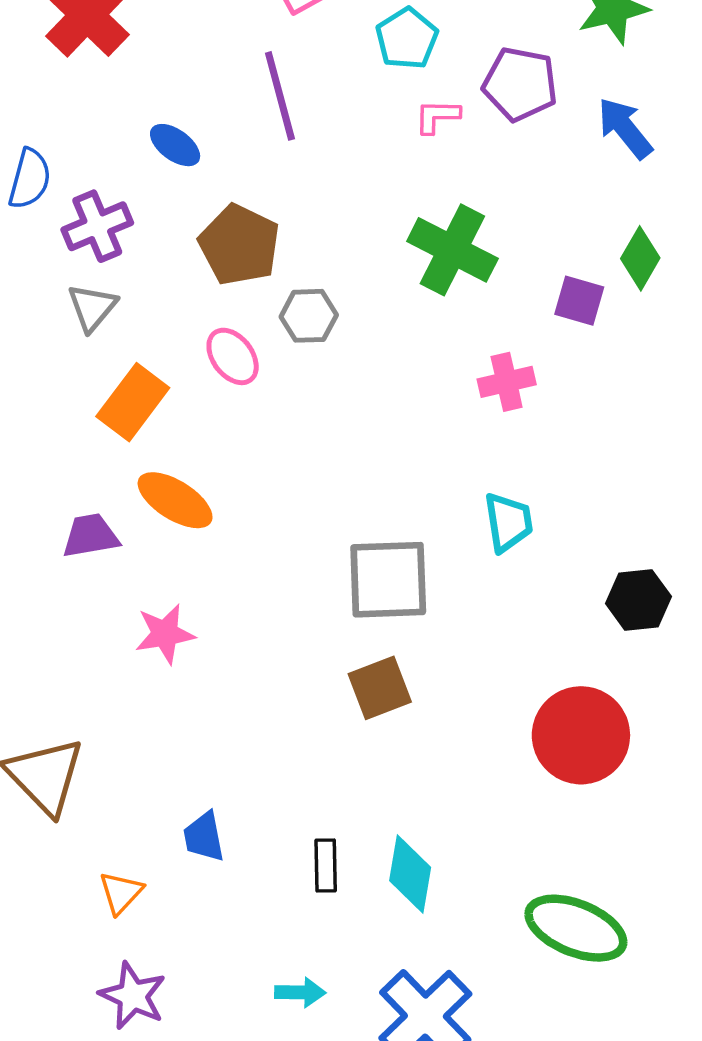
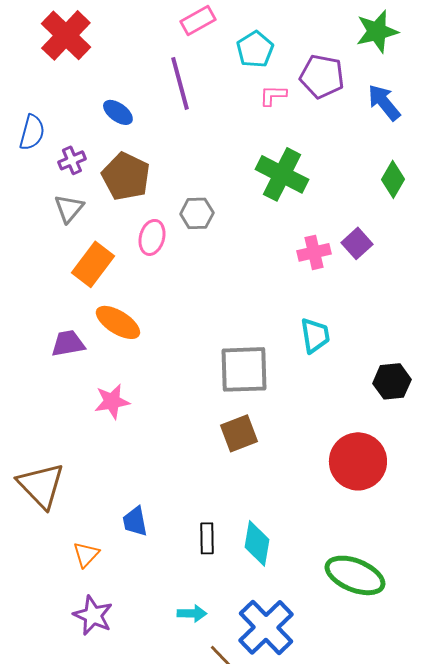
purple cross: (97, 226) -> (72, 160), size x0.7
brown pentagon: (239, 245) -> (126, 176), moved
purple square: (579, 301) -> (357, 243), moved, turned 32
pink ellipse: (233, 356) -> (152, 237), turned 52

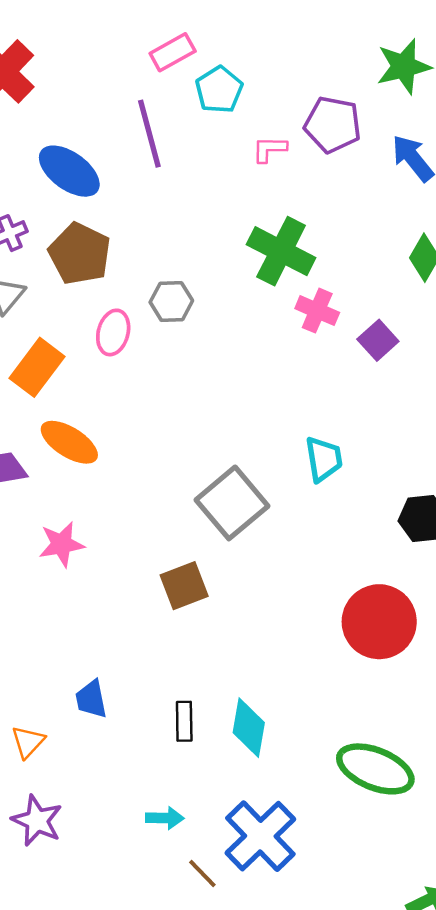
cyan pentagon: (255, 49) -> (219, 90), moved
blue ellipse: (118, 112) -> (69, 171), size x1.6
pink cross: (314, 252) -> (317, 311), moved, turned 36
gray square: (244, 369) -> (232, 503), turned -38
brown square: (239, 433) -> (184, 586), moved

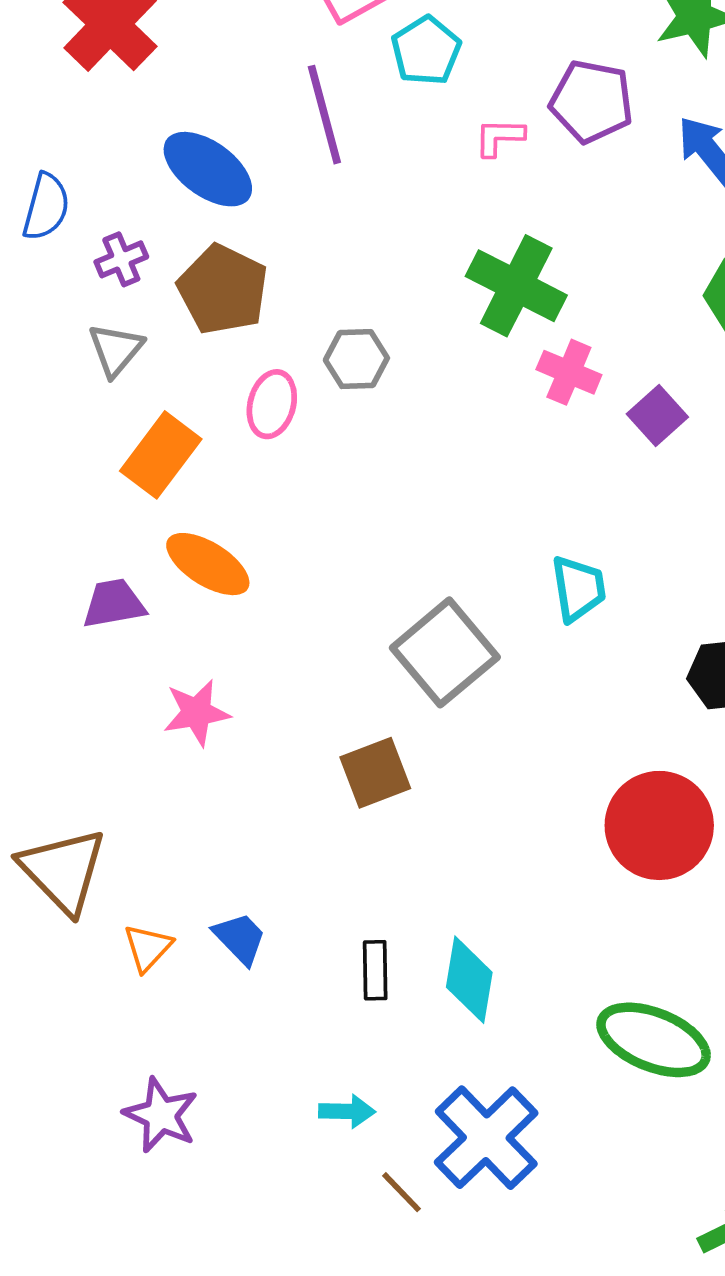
blue trapezoid: (91, 699) -> (240, 938), turned 147
orange triangle: (28, 742) -> (148, 948), moved

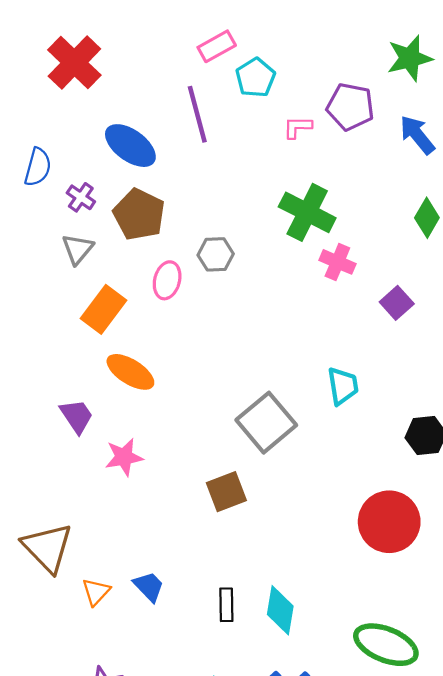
purple cross: (121, 259) -> (81, 197), turned -32
purple square: (657, 415) -> (397, 303), moved
purple trapezoid: (114, 604) -> (77, 416), moved, turned 66

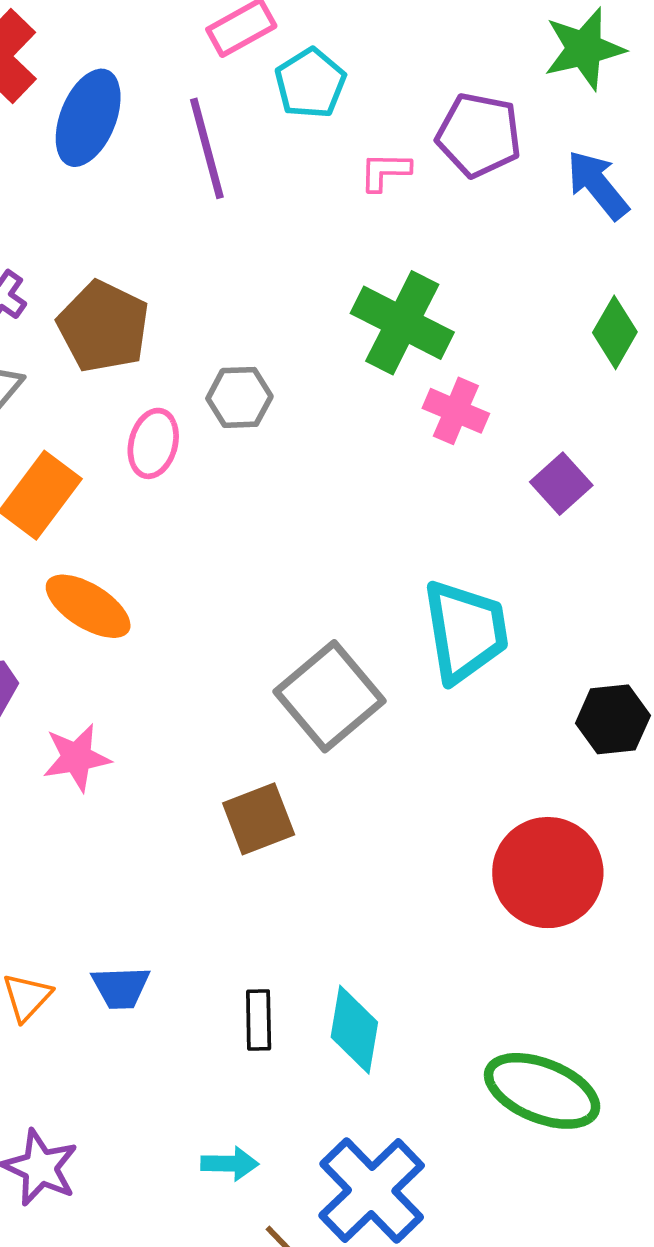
blue ellipse: (130, 146) -> (88, 118), moved, turned 76
cyan trapezoid: (343, 386) -> (465, 631), size x1.5
blue trapezoid: (149, 586) -> (121, 987), turned 132

